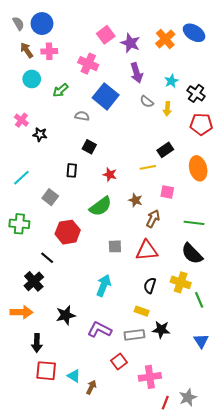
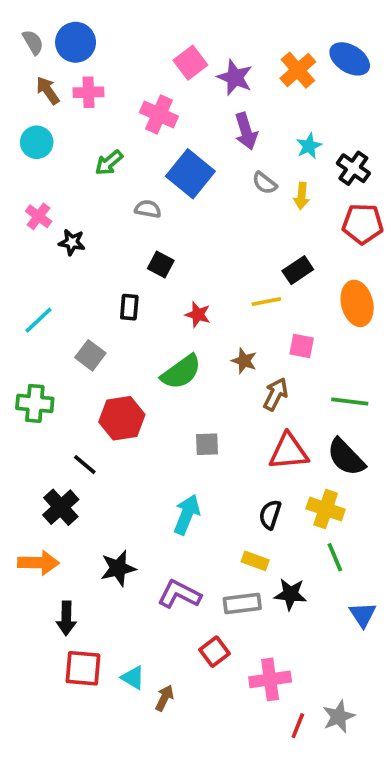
cyan circle: (32, 79) -> (37, 142), moved
red triangle: (147, 251) -> (289, 452), moved
green line: (199, 300) -> (335, 557), moved

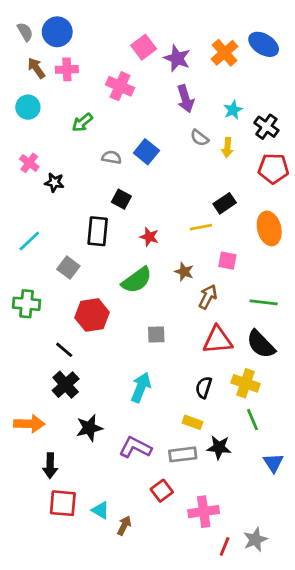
blue square: (190, 174) -> (146, 152), moved, size x0.7
black rectangle: (129, 307) -> (98, 231), size x1.5
black cross: (61, 507) -> (66, 385), moved

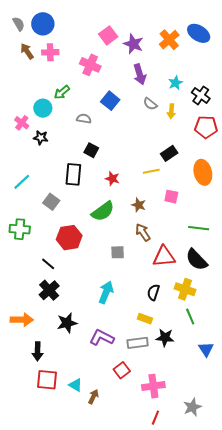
cyan circle: (28, 107) -> (43, 108), moved
blue square: (146, 152) -> (110, 101), moved
brown arrow: (208, 297) -> (143, 232), moved, turned -60
red line: (225, 546) -> (155, 418), moved

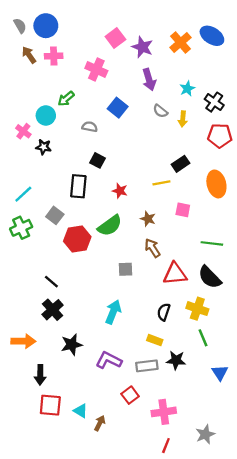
green cross: (20, 229) -> (21, 228), moved, turned -30
red hexagon: (69, 238) -> (77, 239), moved

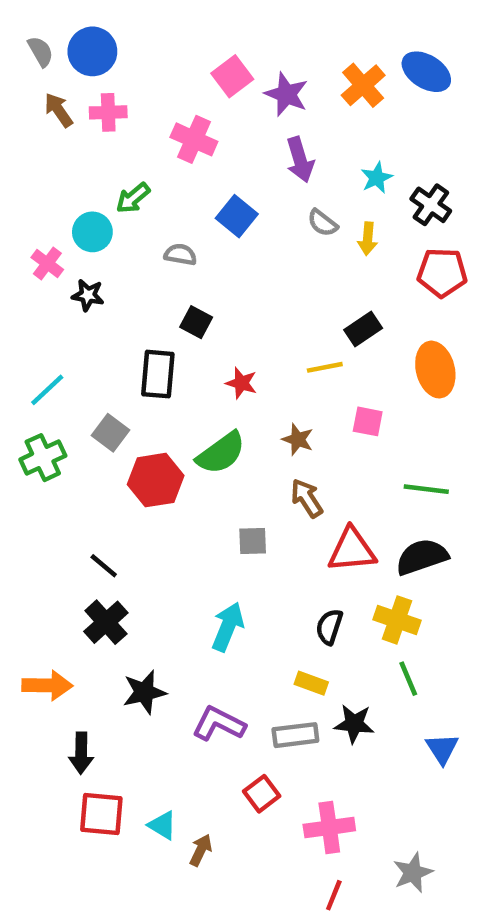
black semicircle: (210, 277) -> (422, 557), turned 115

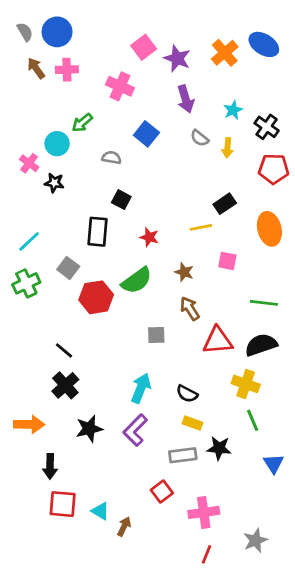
black semicircle: (329, 627) -> (187, 394), moved, turned -80
purple L-shape: (219, 724) -> (135, 430), moved, turned -72

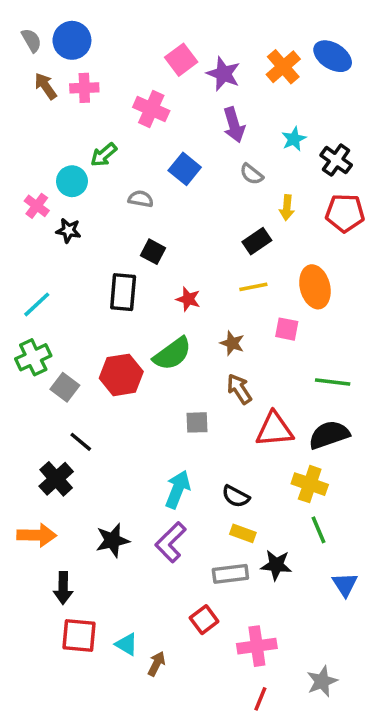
yellow arrow: (227, 148) -> (287, 208), moved
black rectangle: (225, 204) -> (257, 241), moved
orange ellipse: (269, 229) -> (315, 287), moved
gray square: (68, 268) -> (65, 387), moved
black cross: (65, 385) -> (56, 479), moved

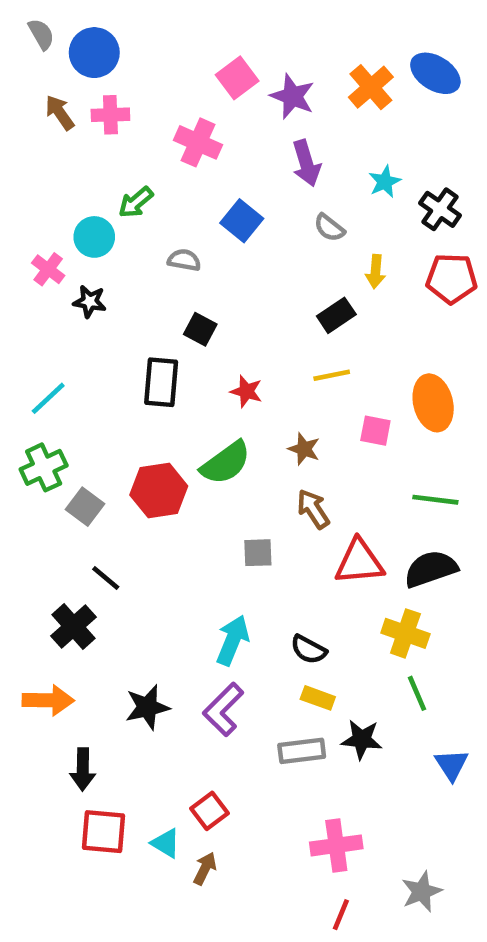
gray semicircle: (31, 40) -> (41, 34), moved
orange ellipse: (315, 287) -> (433, 403), moved
red square: (204, 620) -> (210, 811), moved

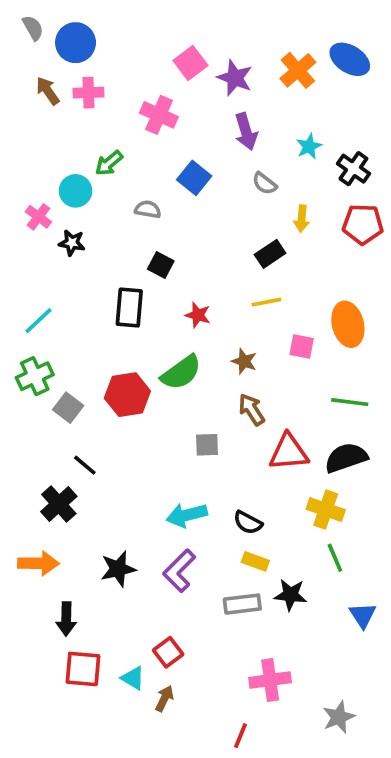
cyan arrow: (233, 640) -> (187, 515), turned -126
red line: (341, 915) -> (240, 736), moved

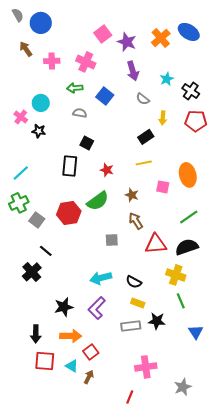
pink cross: (88, 93) -> (52, 61), moved
green arrow: (109, 163) -> (75, 88), moved, turned 35
green line: (350, 402) -> (189, 217), turned -42
orange arrow: (38, 563) -> (71, 336), moved

